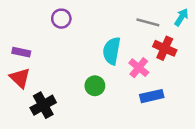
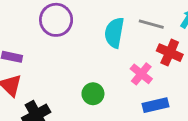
purple circle: (61, 19) -> (56, 20), size x1.5
cyan semicircle: (112, 51) -> (114, 33), moved

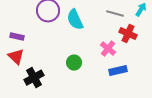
cyan semicircle: (114, 33) -> (75, 20), moved, turned -35

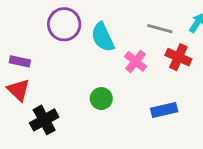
pink cross: (108, 49) -> (136, 61), moved

